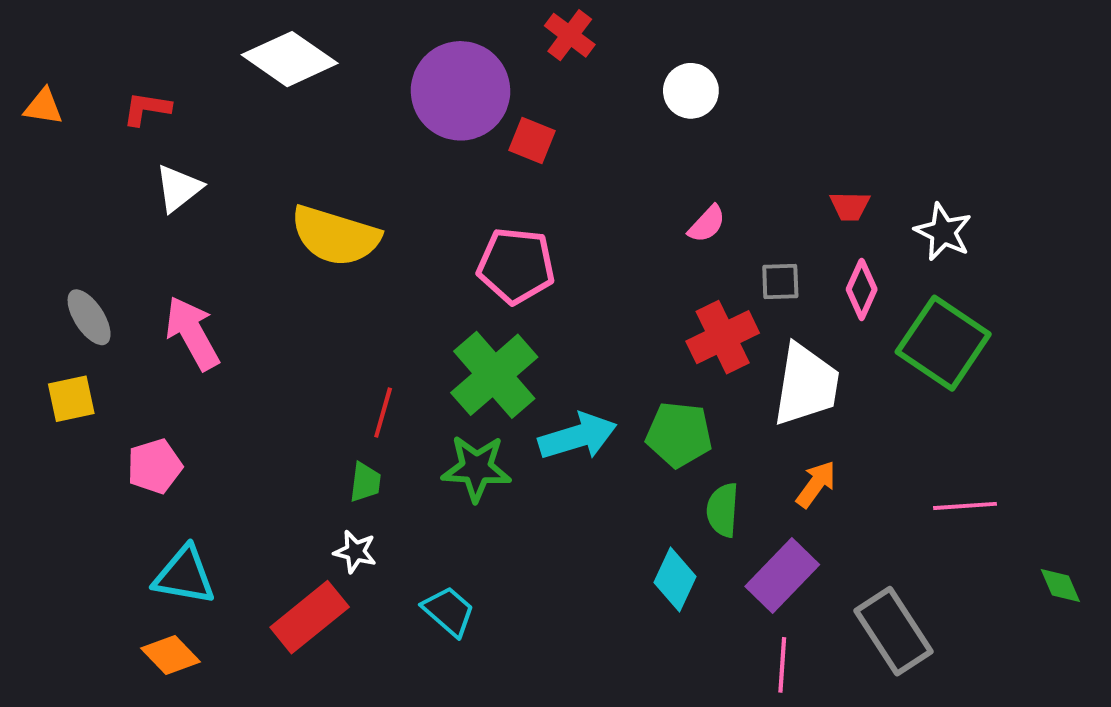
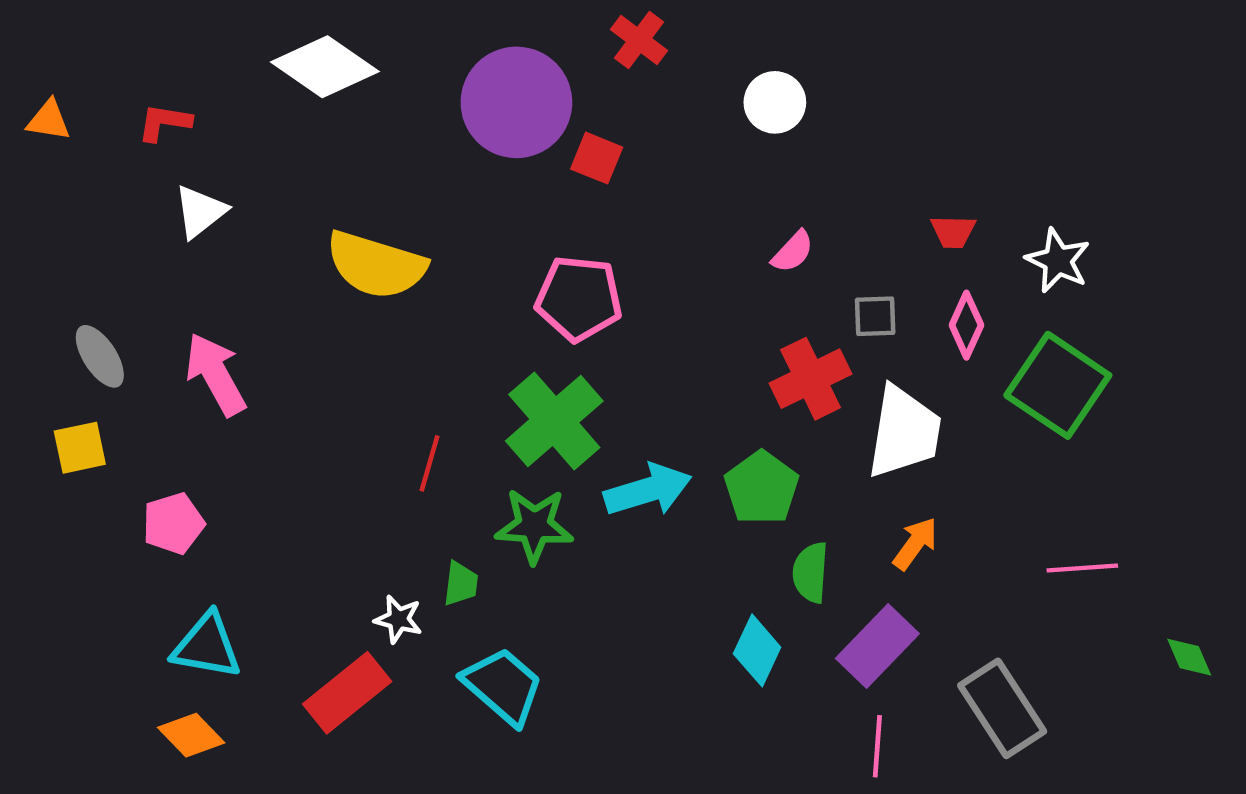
green pentagon: (679, 434) -> (762, 488), turned 30
green trapezoid: (365, 482) -> (461, 584), moved
cyan trapezoid: (449, 611) -> (503, 686), size x1.4

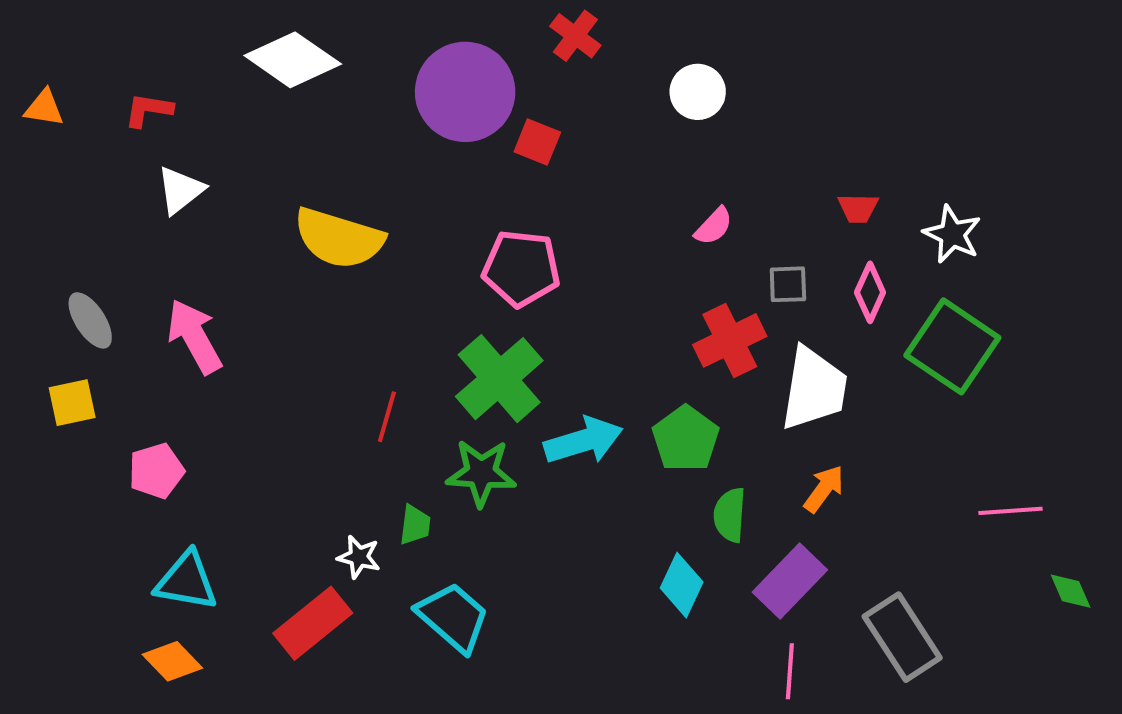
pink line: (1082, 568) -> (1010, 511), moved

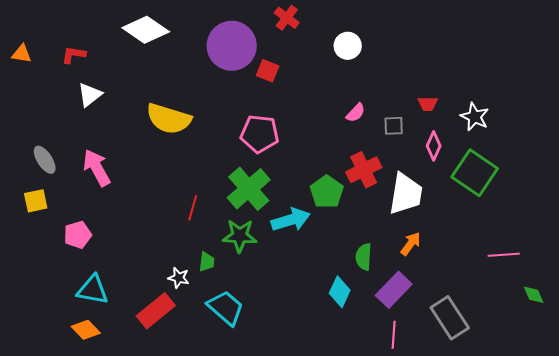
gray square: (788, 284) -> (394, 126), moved
green pentagon: (686, 439) -> (327, 192), moved

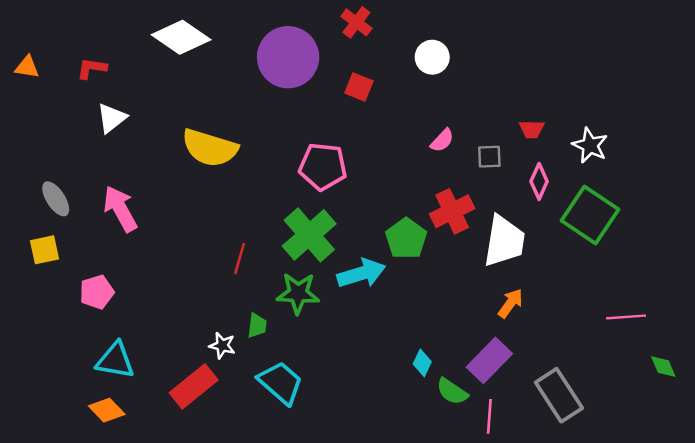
red square: (268, 71) -> (359, 87), moved
green semicircle: (364, 257) -> (452, 391), moved, turned -60
cyan diamond: (340, 292) -> (422, 363), size x0.7

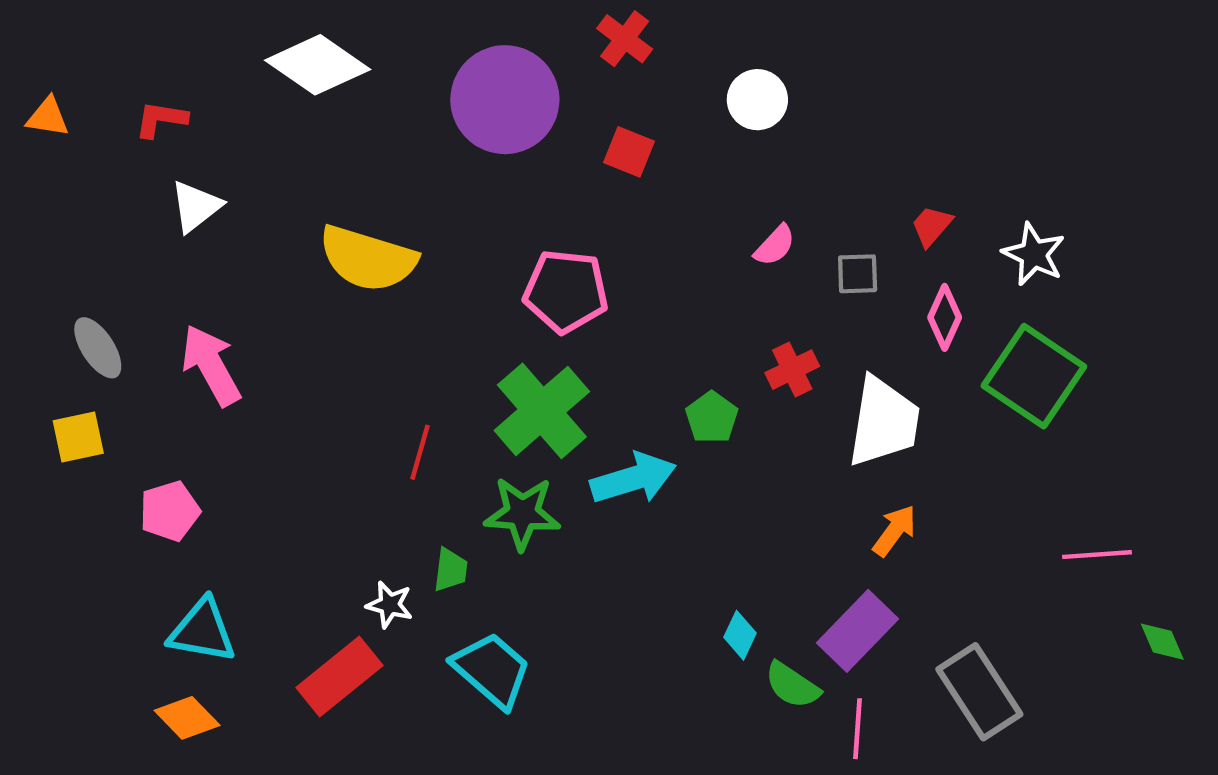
red trapezoid: (532, 129) -> (932, 226), turned 130
red cross: (452, 211) -> (792, 370), size x0.7
green pentagon: (406, 239) -> (712, 417), size x0.7

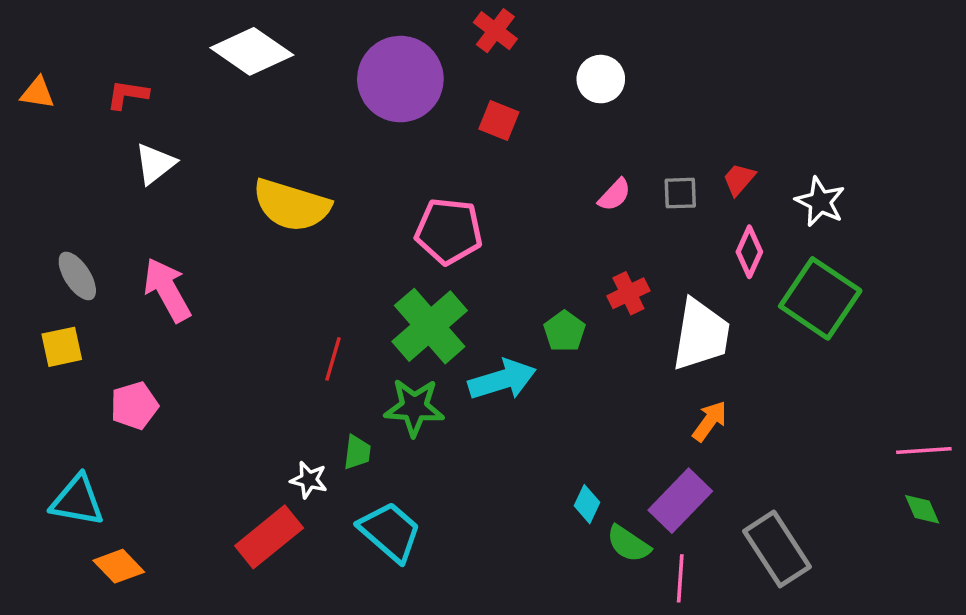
gray square: (858, 274) -> (680, 193), moved
pink line: (1097, 555) -> (924, 450), moved
cyan triangle: (202, 631) -> (77, 501), moved
orange diamond: (187, 718) -> (119, 566), moved

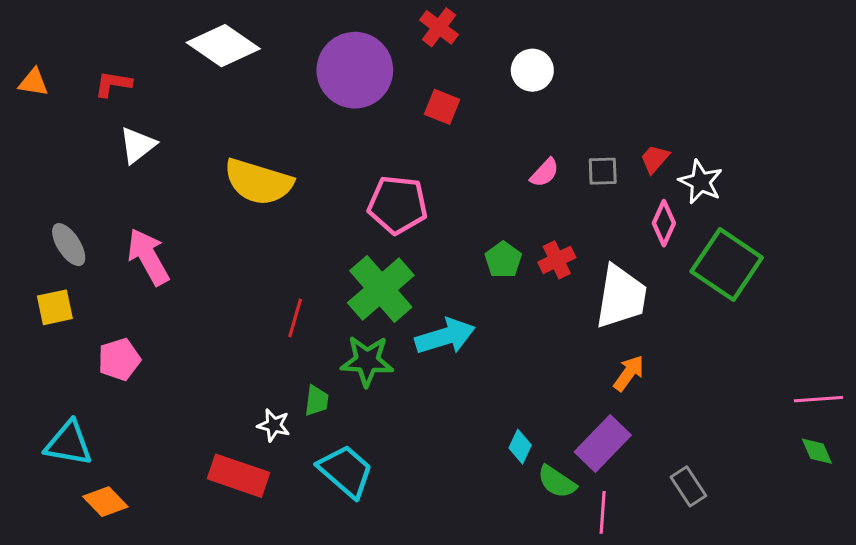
white star: (820, 202) -> (701, 182), moved
green pentagon: (564, 331) -> (503, 260), moved
red rectangle: (269, 537) -> (239, 476), turned 58
gray rectangle: (777, 549) -> (688, 486), size x0.6

